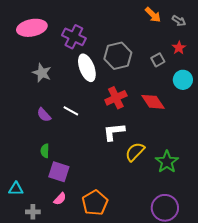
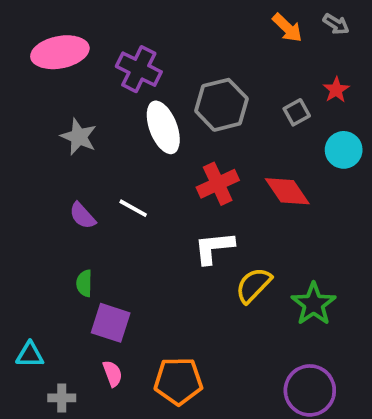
gray arrow: (179, 21) -> (336, 24), moved
pink semicircle: (60, 199) -> (113, 374), turned -64
orange pentagon: (95, 203) -> (178, 381), turned 30

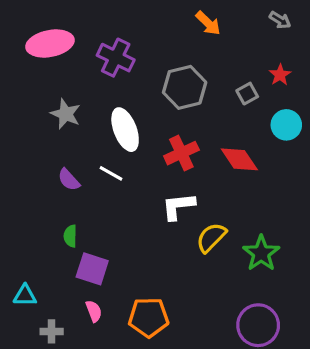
orange arrow: (287, 28) -> (208, 23), moved
white ellipse: (163, 127) -> (125, 130), moved

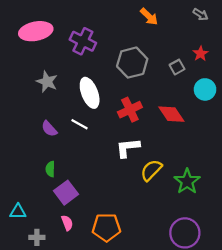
purple square: (92, 269) -> (66, 193), turned 35

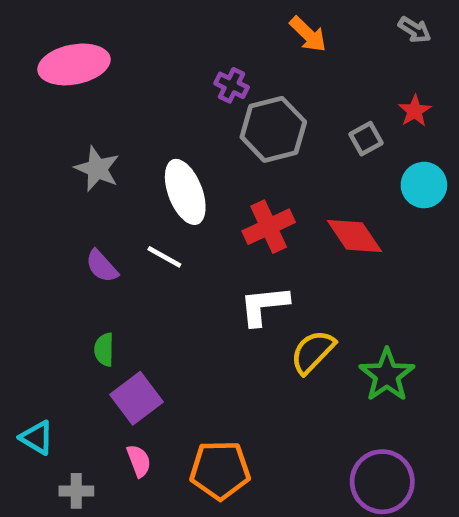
purple cross: (83, 41) -> (232, 85), moved, size x0.6
cyan triangle: (18, 212) -> (37, 438), turned 30

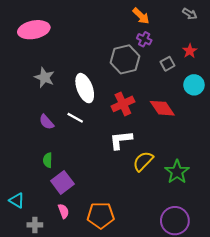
purple cross: (232, 85) -> (144, 39), moved

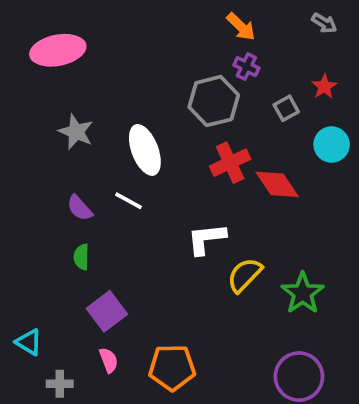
red cross: (123, 104) -> (230, 163), moved
green semicircle: (48, 160) -> (81, 257), moved

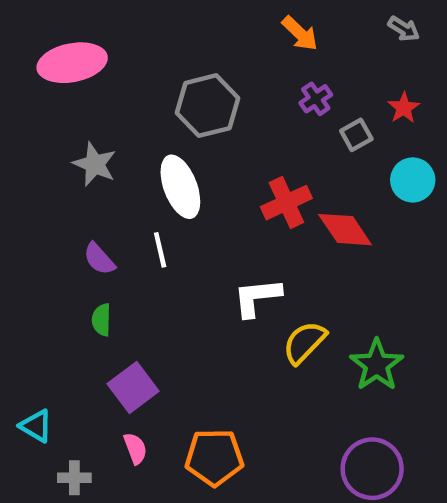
purple cross: (246, 67) -> (316, 99), moved, turned 30
gray hexagon: (214, 101) -> (207, 106), moved
white line: (129, 201) -> (160, 250), turned 48

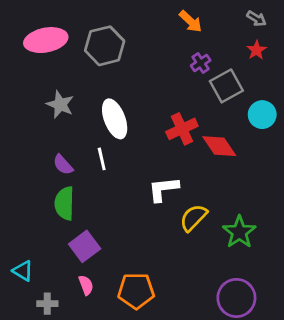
gray hexagon: (207, 106) -> (105, 46), moved
red star: (404, 108) -> (256, 50), moved
gray square: (356, 135) -> (226, 86), size x1.6
green semicircle: (101, 320) -> (64, 203), size x1.6

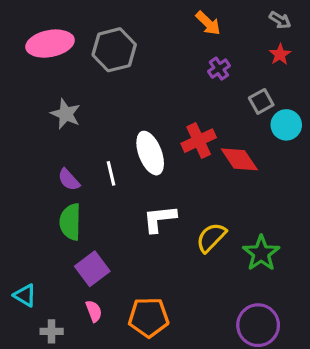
gray square: (226, 86) -> (261, 101), moved, size x0.7
white ellipse: (115, 119) -> (150, 153), moved
white L-shape: (163, 189) -> (160, 219), moved

